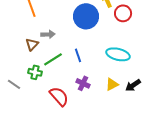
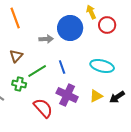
gray arrow: (48, 34) -> (46, 39), moved
purple cross: (83, 83) -> (67, 95), size x1.5

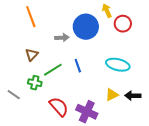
purple cross: (67, 95) -> (87, 112), moved
black arrow: (117, 97) -> (133, 96), turned 35

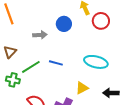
blue circle: (86, 27) -> (64, 24), size x0.6
blue line: (78, 66) -> (56, 63), turned -56
yellow triangle: (112, 95) -> (82, 88), moved

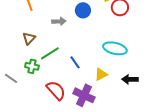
blue line: (56, 63) -> (75, 62), moved, turned 40

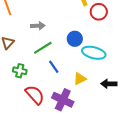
blue circle: (83, 10) -> (75, 39), moved
green line: (50, 53) -> (43, 48), moved
green cross: (32, 66) -> (20, 71), moved

